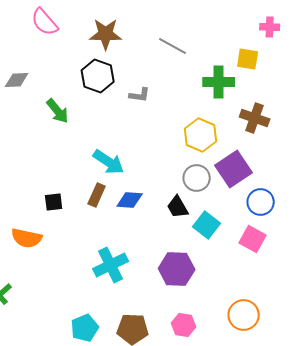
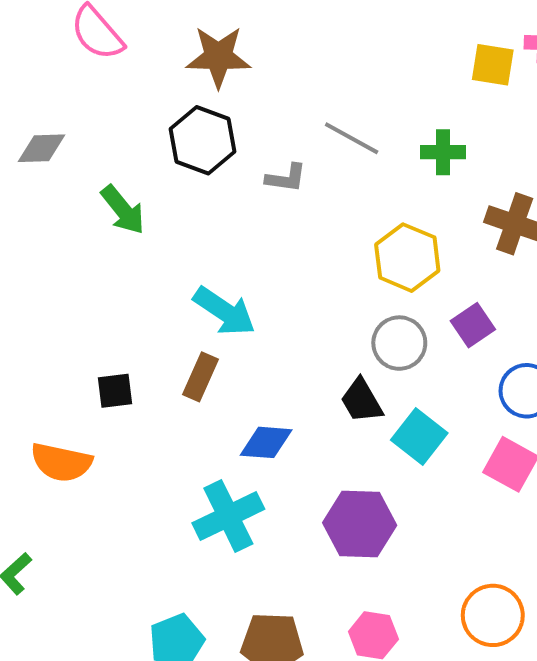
gray line: (173, 46) -> (352, 138), moved
yellow square: (248, 59) -> (493, 65), moved
green cross: (219, 82) -> (443, 152), size x0.7
purple square: (234, 169) -> (473, 325), size x0.6
blue diamond: (130, 200) -> (266, 442), moved

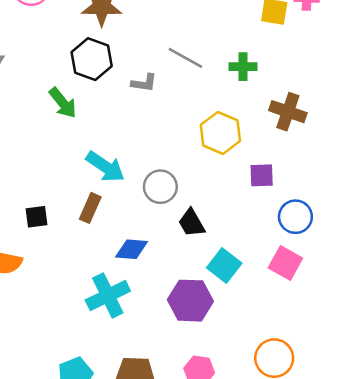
green arrow: (123, 210) -> (63, 103), moved
purple square: (473, 325) -> (262, 175), turned 32
gray circle: (399, 343) -> (160, 187), moved
cyan square: (419, 436) -> (224, 266), moved

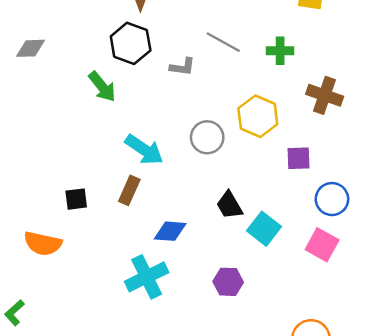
gray circle: (160, 187) -> (207, 137), moved
cyan square: (224, 266) -> (264, 229), moved
purple hexagon: (190, 301) -> (228, 282), size x0.7

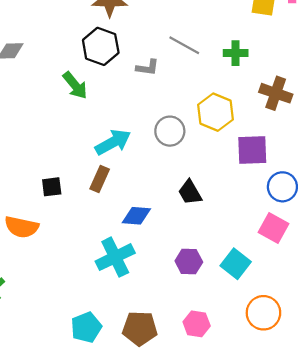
cyan arrow: (144, 150) -> (113, 142), turned -63
purple square: (299, 158) -> (252, 150), size x1.4
cyan square: (264, 229) -> (236, 264), moved

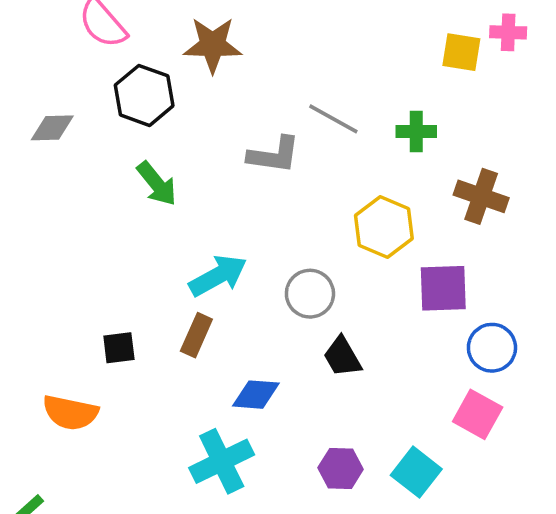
black hexagon: (101, 46) -> (144, 95), moved
gray L-shape: (148, 68) -> (274, 155), size x1.4
gray circle: (170, 131) -> (310, 294), moved

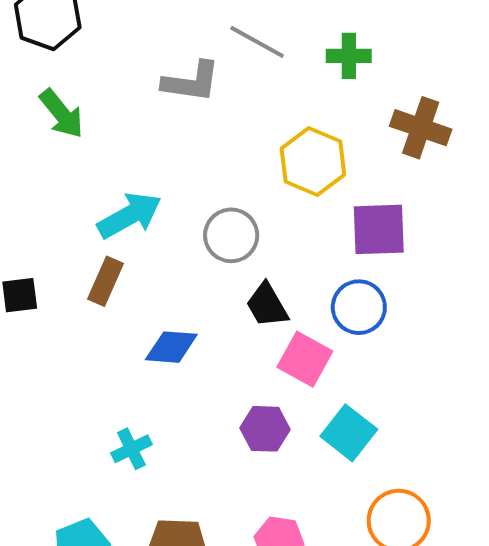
blue circle: (492, 348) -> (359, 307), moved
pink square: (478, 414) -> (305, 359), moved
cyan cross: (222, 461) -> (131, 449), moved, size x0.6

